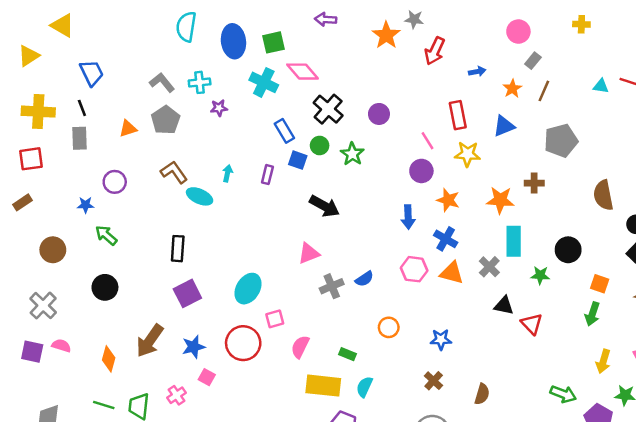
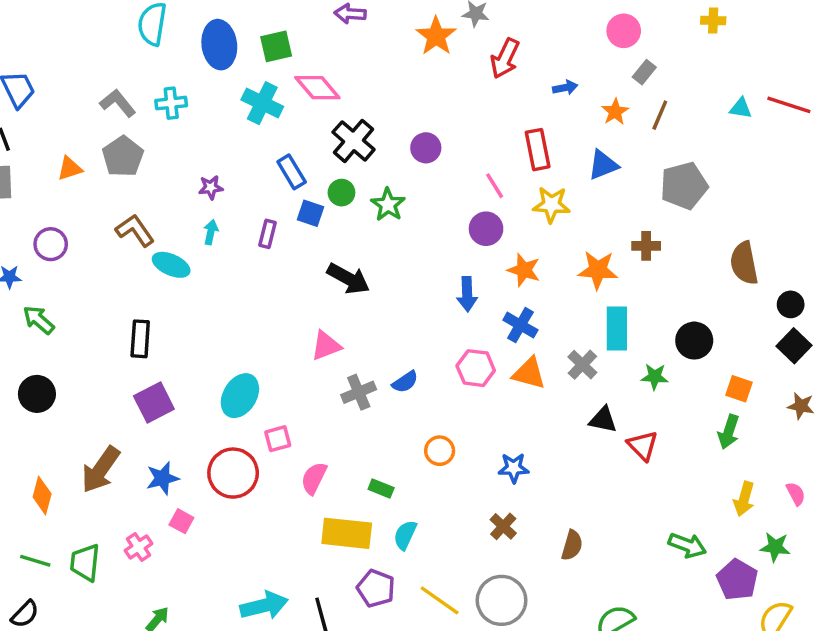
purple star: (219, 108) -> (211, 187), moved

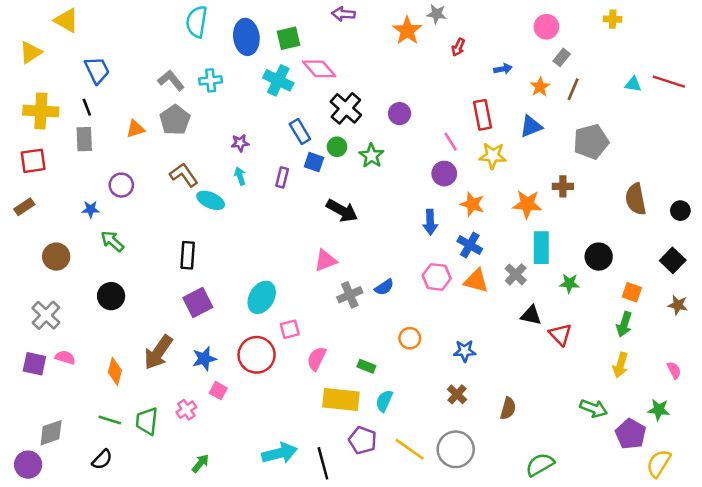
red arrow: (505, 58) -> (458, 47), size x0.6
cyan arrow: (211, 232) -> (240, 176), turned -30
black circle: (791, 304) -> (680, 211), moved
yellow arrow: (744, 499) -> (620, 365), moved

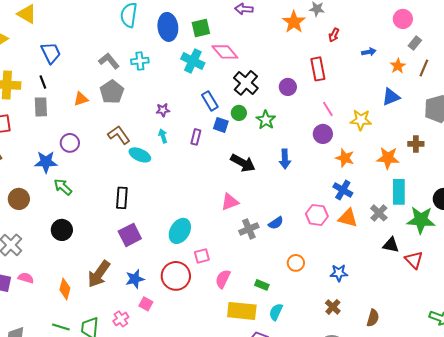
red rectangle: (483, 115) -> (318, 69), moved
blue star: (91, 209) -> (46, 162), size x1.6
blue arrow: (430, 222) -> (285, 159), moved
green star: (569, 283) -> (421, 220), size x1.8

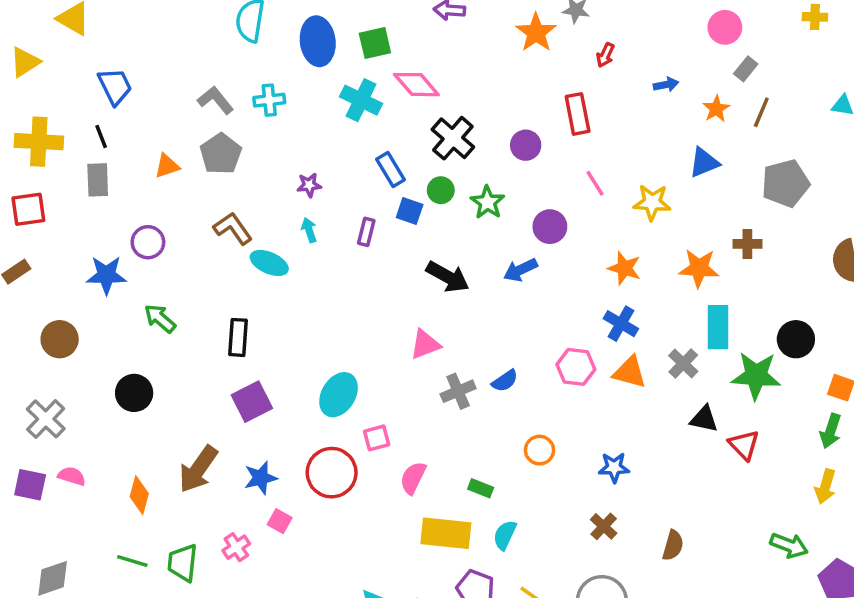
purple circle: (323, 134) -> (550, 227), moved
blue arrow: (285, 159) -> (520, 270), turned 66
green arrow: (63, 187) -> (160, 318), moved

